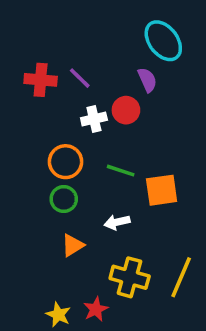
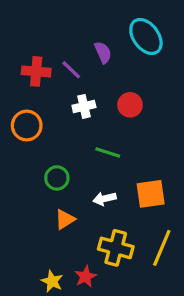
purple semicircle: (147, 80) -> (103, 52), moved
red circle: (126, 110) -> (130, 105), moved
orange circle: (65, 162) -> (27, 126), moved
orange square: (162, 190) -> (151, 194), moved

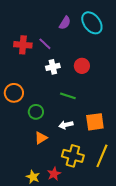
purple semicircle: (103, 52) -> (65, 23), moved, turned 56
orange circle: (27, 126) -> (14, 93), moved

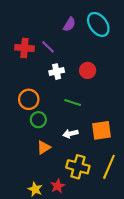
orange circle: (14, 93) -> (29, 99), moved

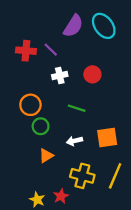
purple semicircle: (69, 24) -> (73, 26), size x1.5

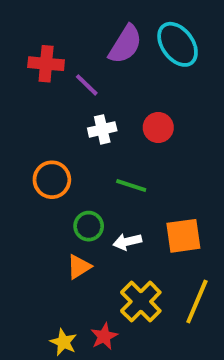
red cross: (26, 51) -> (46, 64), moved
green circle: (41, 126) -> (89, 226), moved
yellow cross: (82, 176) -> (141, 302), turned 30

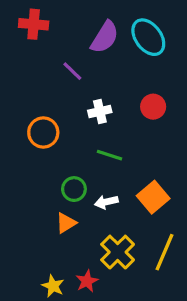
red cross: (46, 64) -> (34, 24), moved
red circle: (158, 128) -> (153, 107), moved
white cross: (102, 129) -> (100, 111), moved
orange circle: (52, 180) -> (43, 132), moved
orange square: (183, 236) -> (153, 197), turned -32

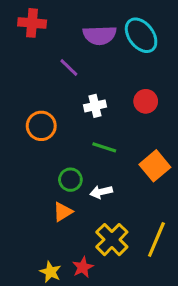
purple semicircle: (105, 37) -> (100, 35), turned 56
orange square: (153, 197) -> (155, 166), moved

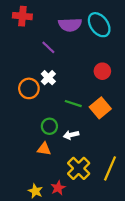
white cross: (95, 106) -> (48, 78), moved, turned -32
orange square: (155, 166) -> (100, 108), moved
orange triangle: (63, 212) -> (44, 149), turned 40

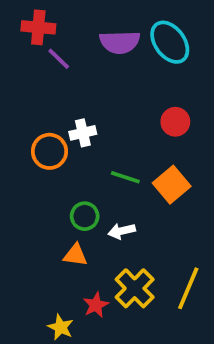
purple line: (48, 47) -> (59, 59), moved
white cross: (48, 78) -> (83, 133), turned 32
red star: (58, 188) -> (96, 305), moved

